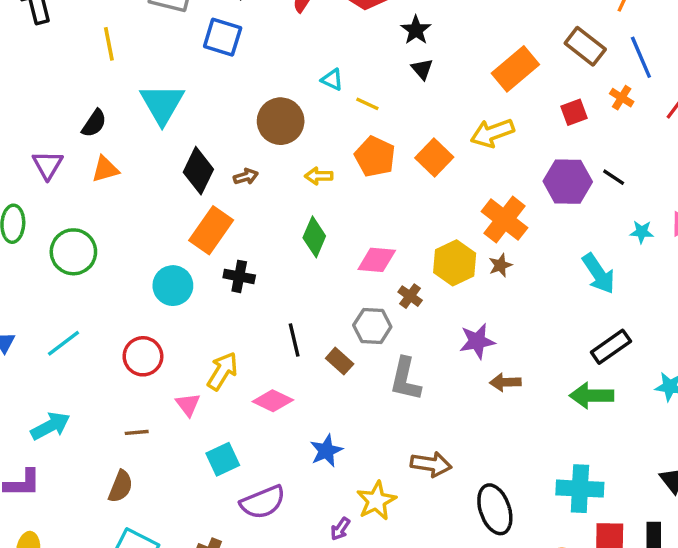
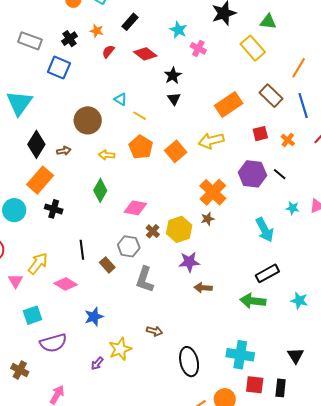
orange cross: (622, 98) -> (288, 140), moved
yellow hexagon: (455, 263) -> (179, 229), moved
brown arrow: (431, 464) -> (154, 331), size x0.7

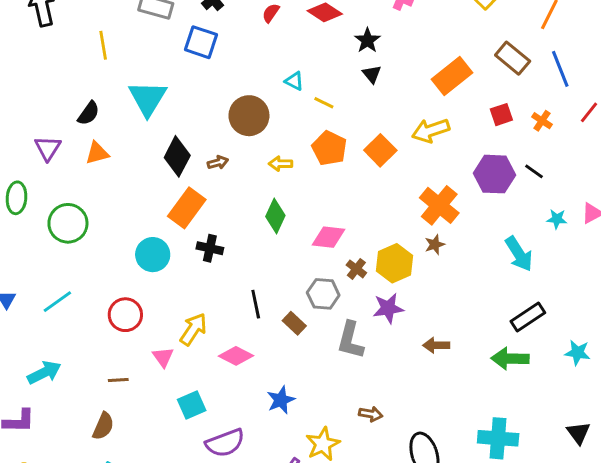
purple star: (189, 262) -> (388, 308), moved

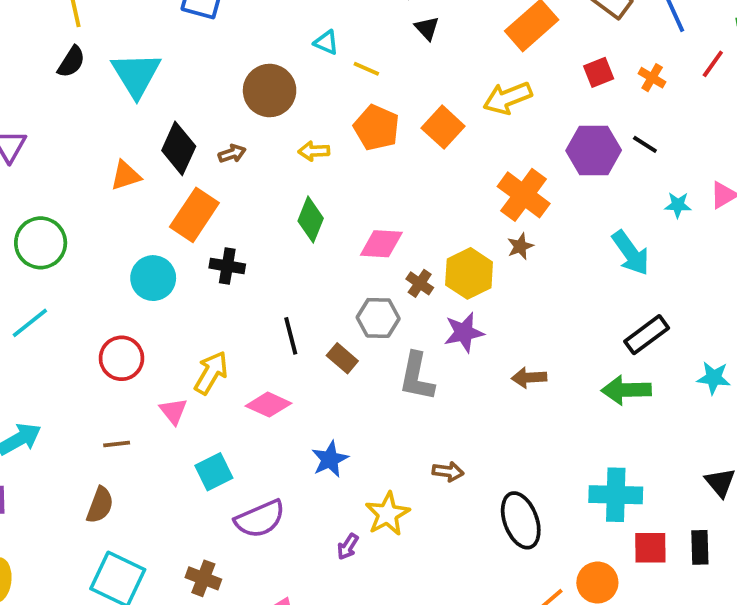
black semicircle: (89, 113) -> (71, 62), moved
orange triangle: (97, 153) -> (126, 176), moved
cyan line: (57, 302) -> (30, 323), moved

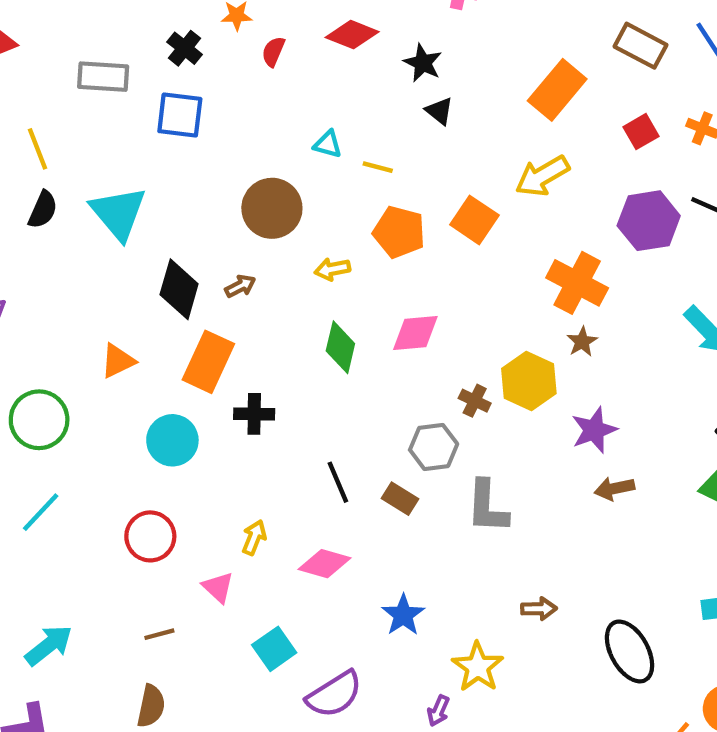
orange triangle: (126, 176) -> (118, 361), moved
pink diamond: (381, 244) -> (415, 333), moved
purple star: (464, 332) -> (594, 430), moved
yellow arrow: (211, 373) -> (254, 537), size x0.7

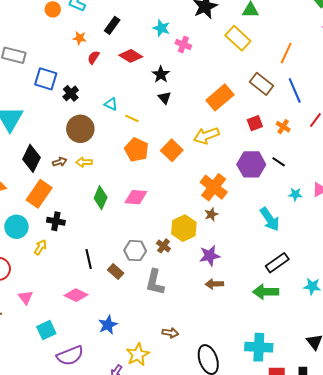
black cross: (185, 48) -> (71, 93), moved
yellow arrow: (332, 269) -> (84, 162), moved
brown cross: (475, 401) -> (163, 246), moved
yellow arrow: (254, 537) -> (40, 247), moved

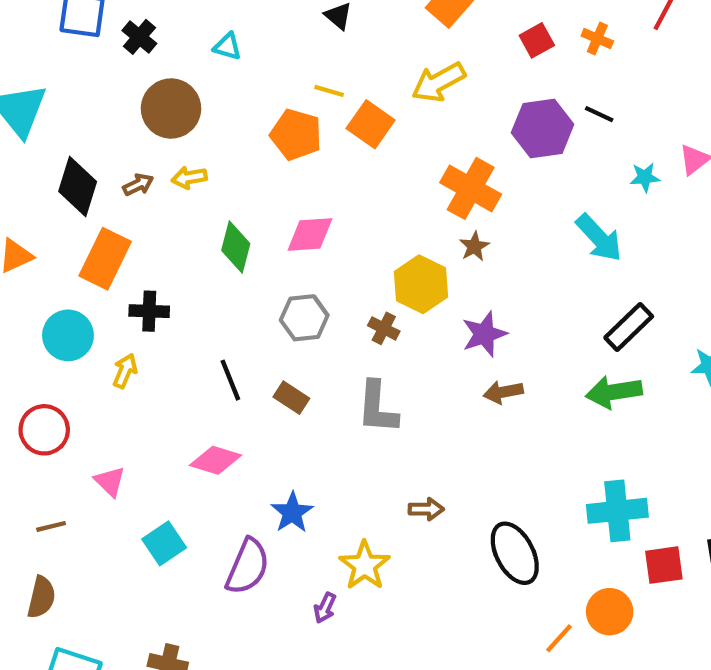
yellow line: (132, 118) -> (329, 91), moved
gray hexagon: (135, 251) -> (304, 318), moved
purple semicircle: (70, 356) -> (248, 566), moved, turned -36

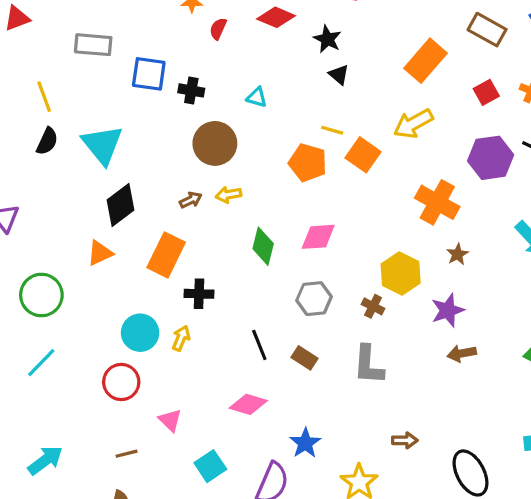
black cross: (139, 37) -> (191, 90), turned -30
black diamond: (78, 187) -> (121, 205), moved, turned 36
brown star: (474, 246) -> (457, 254), moved
cyan circle: (68, 335) -> (140, 333), moved

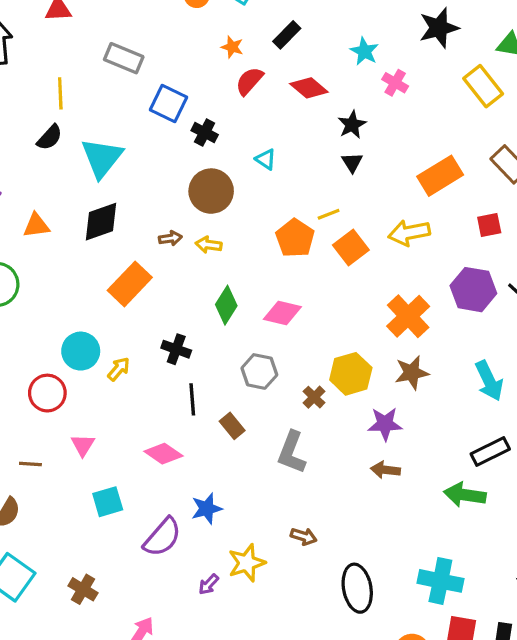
red semicircle: (218, 29) -> (249, 81), size x1.4
yellow line: (332, 130) -> (329, 214), turned -55
orange triangle: (100, 253) -> (36, 225), moved
brown star: (457, 254) -> (412, 373), size x1.5
black cross: (199, 294) -> (176, 349), moved

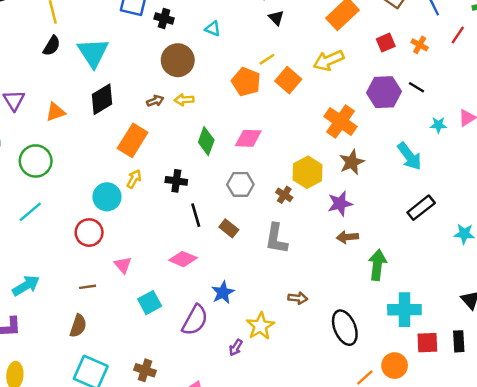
yellow arrow: (119, 369) -> (134, 179), moved
green arrow: (465, 495) -> (377, 265), moved, turned 100

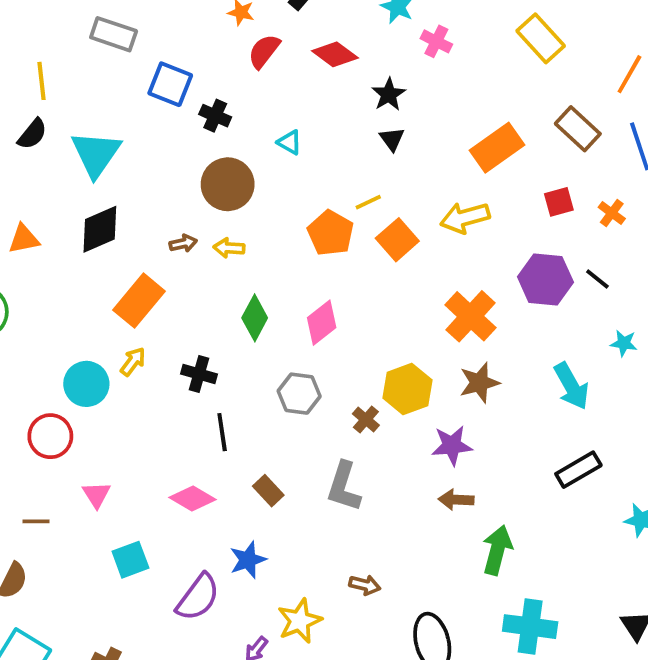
pink diamond: (248, 138) -> (322, 323), turned -48
brown rectangle: (229, 228) -> (268, 491), moved

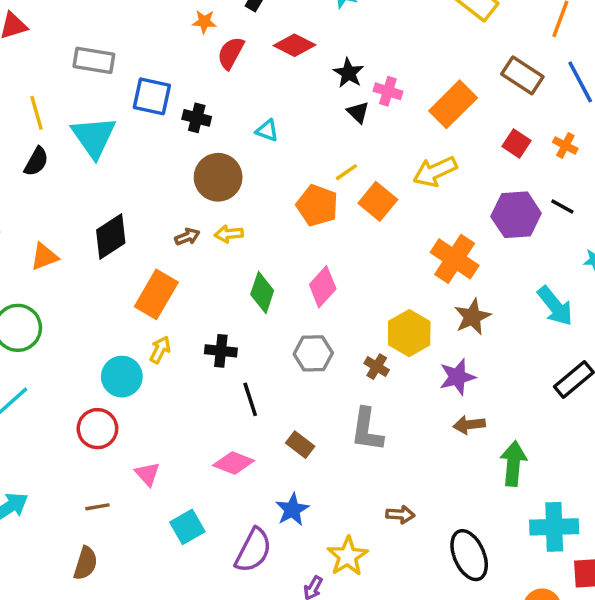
pink cross: (436, 41) -> (388, 91), moved
cyan triangle: (96, 154) -> (94, 137), moved
red square: (559, 202) -> (517, 144), turned -32

